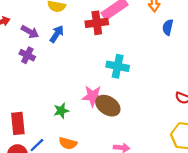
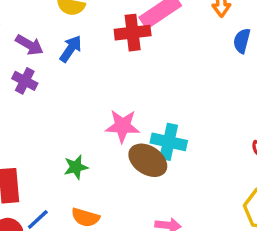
cyan cross: (118, 66) -> (169, 142), moved
pink star: (93, 96) -> (122, 126), moved

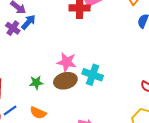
blue arrow: (71, 49) -> (28, 22), moved
brown ellipse: (148, 160) -> (65, 81), moved, turned -55

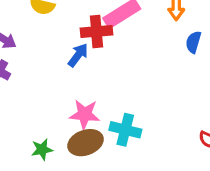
blue arrow: (28, 22) -> (78, 55), moved

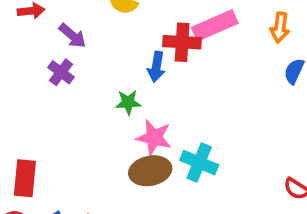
blue arrow: (78, 55) -> (156, 67), turned 145
green star: (42, 149) -> (128, 102), moved

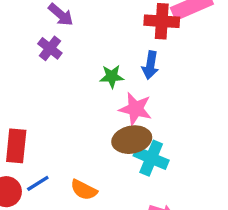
blue arrow: (156, 67) -> (150, 65), moved
cyan cross: (199, 163) -> (151, 158), moved

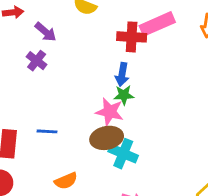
green star: (112, 76) -> (124, 95), moved
blue line: (38, 183) -> (47, 131), moved, turned 36
orange semicircle: (84, 190) -> (66, 181), turned -50

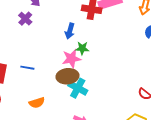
blue arrow: (122, 74) -> (70, 31), moved
pink star: (110, 112) -> (71, 59), turned -30

